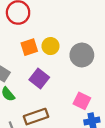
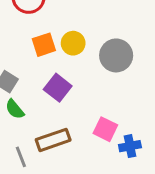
pink square: (82, 101) -> (105, 129), moved

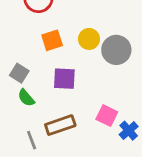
yellow circle: (73, 43) -> (89, 39), moved
purple square: (58, 88) -> (64, 79), turned -35
blue cross: (130, 146) -> (129, 131), turned -30

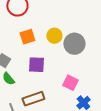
pink square: (107, 116) -> (70, 83), moved

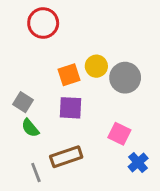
orange square: (27, 37) -> (69, 75), moved

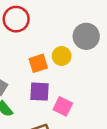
gray circle: (125, 78) -> (86, 36), moved
pink square: (119, 134) -> (63, 106), moved

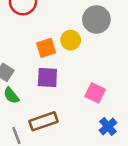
pink square: (63, 106) -> (95, 93), moved

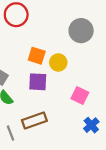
yellow circle: (71, 40) -> (58, 62), moved
orange square: (46, 48) -> (37, 56), turned 36

